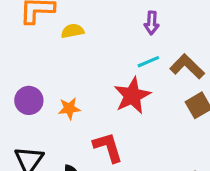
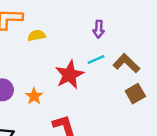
red star: (132, 96) -> (69, 75), moved
orange star: (69, 108) -> (34, 96), turned -30

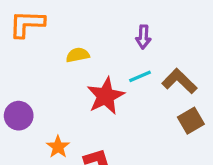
yellow semicircle: (37, 35) -> (78, 55), moved
orange star: (34, 96) -> (58, 147), moved

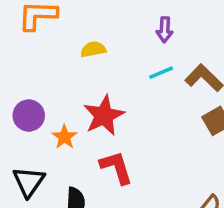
red star: (106, 96) -> (104, 116), moved
orange star: (58, 147) -> (64, 137), moved

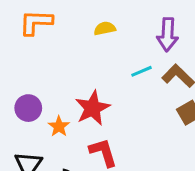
purple arrow: (165, 30) -> (168, 35), moved, size x1.5
yellow semicircle: (93, 49) -> (105, 28), moved

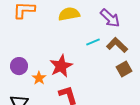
yellow semicircle: (105, 28) -> (69, 14), size x1.5
purple arrow: (168, 35) -> (110, 18), turned -50

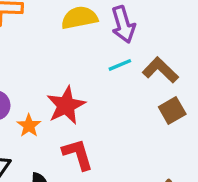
purple arrow: (110, 18) -> (123, 24), moved, turned 30

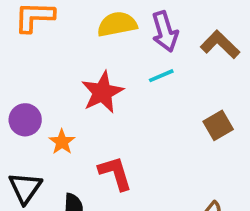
brown L-shape: (160, 70) -> (220, 44), moved
red star: (66, 105) -> (102, 92), moved

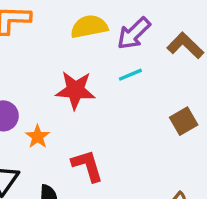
purple arrow: (165, 32) -> (134, 33), turned 63
red star: (102, 92) -> (75, 90), turned 30

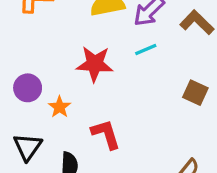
brown square: (184, 121) -> (195, 93), turned -35

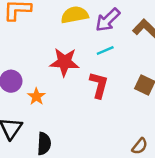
red L-shape: (106, 134) -> (99, 85), moved, turned 32

